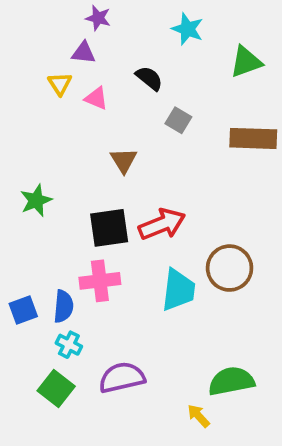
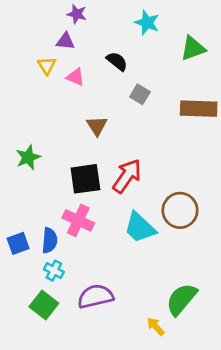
red arrow: (162, 224) -> (127, 176), turned -33
pink cross: (100, 281) -> (78, 220), turned 32
cyan trapezoid: (178, 290) -> (140, 228), turned 126
green semicircle: (231, 381) -> (181, 299), turned -39

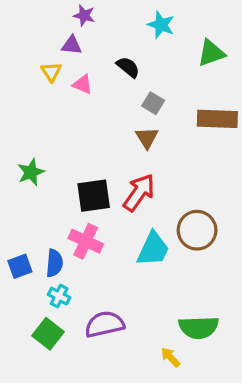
brown triangle: (97, 126) -> (147, 138), moved
cyan trapezoid: (140, 228) -> (153, 249), turned -108
green semicircle: (181, 299) -> (199, 327), turned -132

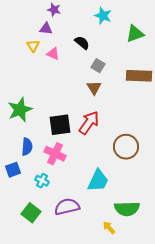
green star: (31, 172) -> (20, 110), size x1.4
cyan trapezoid: (153, 249) -> (98, 181), moved
blue semicircle: (54, 263) -> (27, 147), moved
cyan cross: (59, 296) -> (42, 181), moved

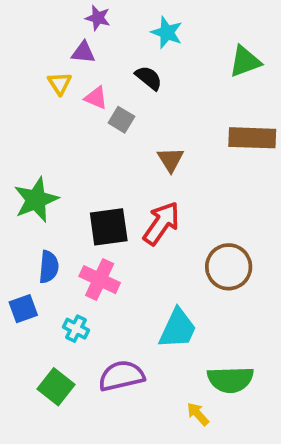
cyan star: (103, 16) -> (167, 32), moved
gray square: (98, 66) -> (121, 120), moved

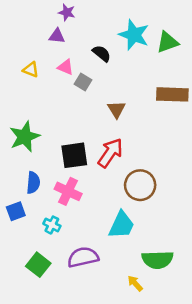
cyan star: (167, 32) -> (134, 35), moved, size x1.4
yellow triangle: (60, 83) -> (31, 70), moved, turned -35
brown circle: (229, 267) -> (140, 185), moved

